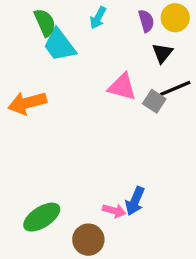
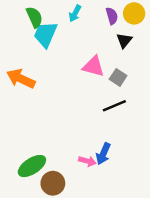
cyan trapezoid: (59, 45) -> (45, 34), turned 60
black line: (175, 88) -> (114, 106), moved
orange arrow: (27, 103) -> (21, 79), turned 40
brown circle: (88, 240) -> (53, 183), moved

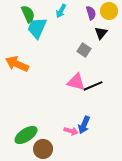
pink triangle: (93, 66) -> (76, 82), moved
gray square: (118, 77) -> (84, 50), moved

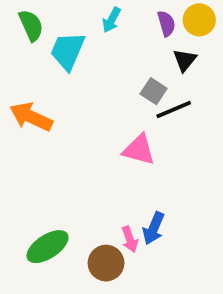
green semicircle: (28, 14) -> (31, 25), moved
black line: (93, 86) -> (174, 109), moved
pink arrow: (71, 131) -> (130, 239), turned 56
brown circle: (43, 149) -> (106, 263), moved

